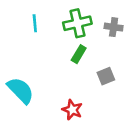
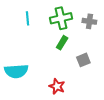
cyan semicircle: (21, 90) -> (16, 71), turned 130

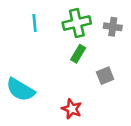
cyan semicircle: (16, 71) -> (20, 90), turned 35

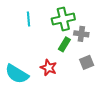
gray cross: (113, 27) -> (81, 34), moved
red star: (72, 109) -> (49, 68), moved

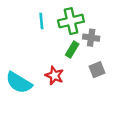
cyan line: (28, 19) -> (41, 21), moved

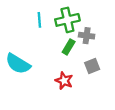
red star: (54, 76) -> (64, 81), moved
cyan semicircle: (19, 83) -> (18, 64), moved

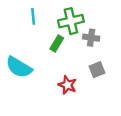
cyan line: (39, 20) -> (33, 16), moved
green rectangle: (69, 47) -> (57, 44), moved

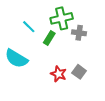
cyan line: (33, 16) -> (29, 27), moved, turned -40
gray square: (97, 70) -> (79, 72), moved, turned -32

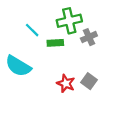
gray cross: (79, 33) -> (89, 37), turned -32
green rectangle: (49, 38) -> (55, 43), turned 56

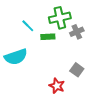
cyan semicircle: (18, 66) -> (16, 57), turned -50
red star: (66, 83) -> (57, 86), moved

